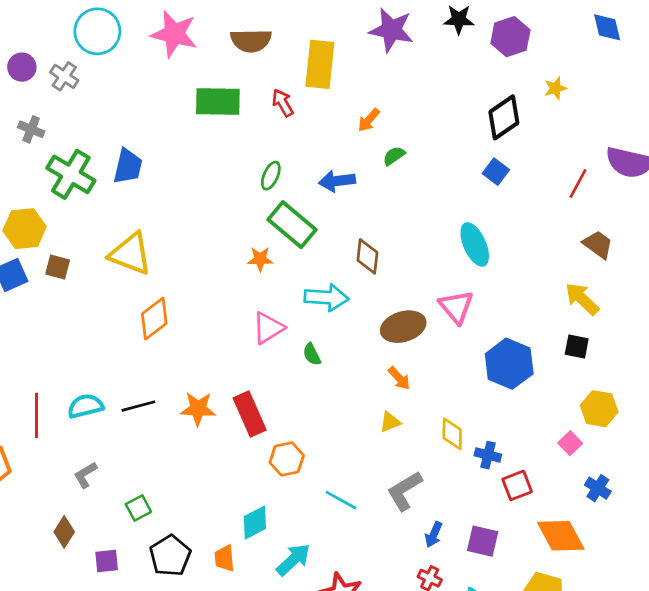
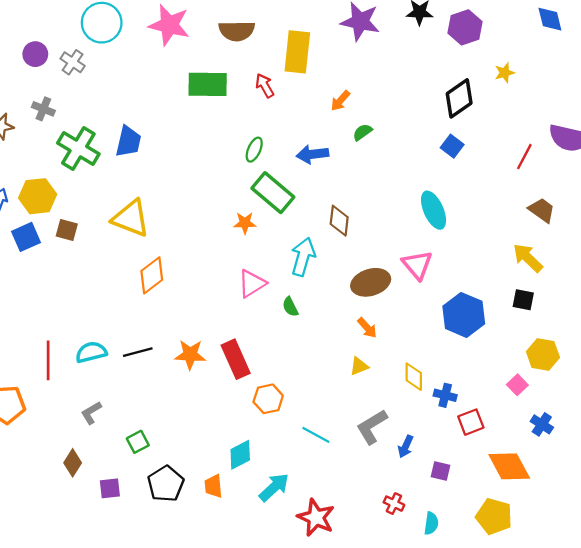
cyan arrow: (326, 297) -> (303, 257), turned -78
blue arrow: (434, 534) -> (406, 447), moved
purple square: (483, 541) -> (441, 471), size x0.7

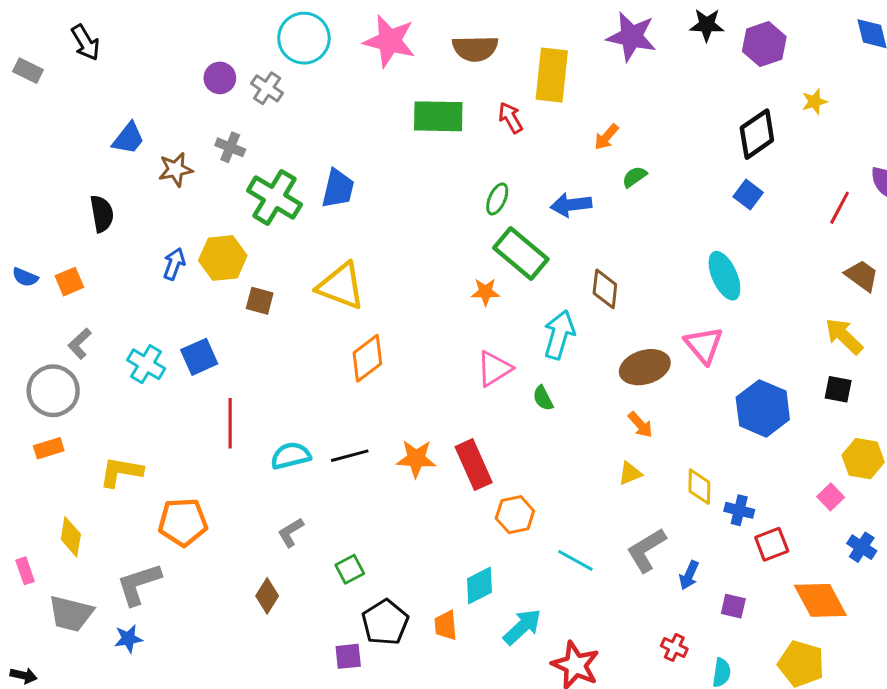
blue square: (26, 237) -> (199, 357), moved
red line: (48, 360) -> (230, 423), moved
purple square: (110, 488) -> (348, 656), moved

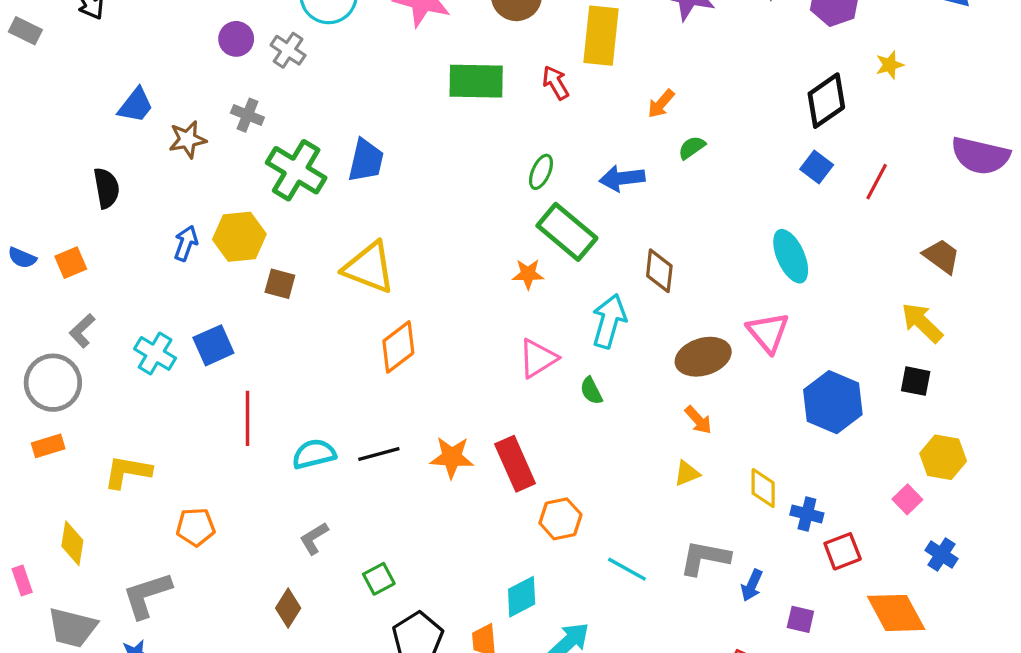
red line: (840, 208) -> (877, 182), moved
orange pentagon: (183, 522) -> (196, 527), size x0.7
gray L-shape: (646, 550) -> (705, 558), turned 42

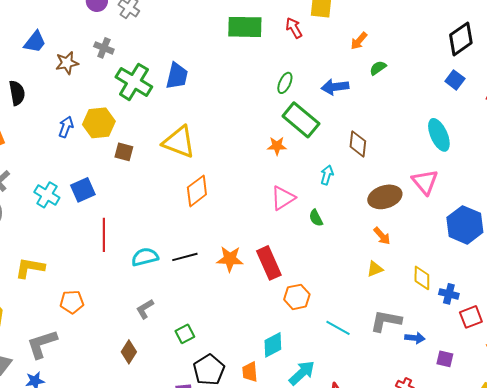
cyan arrow: (609, 321) -> (327, 175), size x0.6
blue arrow: (752, 585) -> (415, 338), turned -108

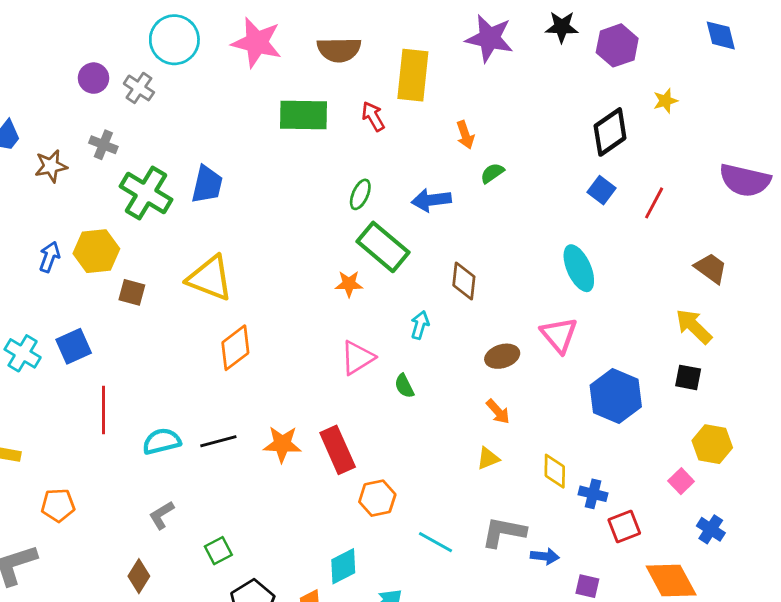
orange arrow: (359, 41) -> (465, 135), turned -60
brown ellipse: (385, 197) -> (502, 356), size x0.7

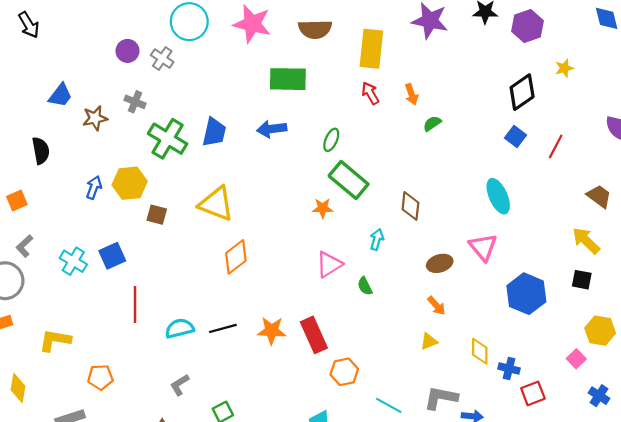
red arrow: (373, 116) -> (370, 93), moved
blue arrow: (431, 200) -> (272, 129), moved

